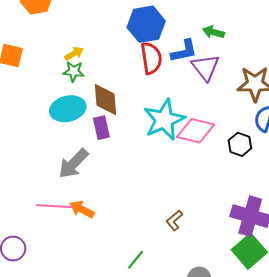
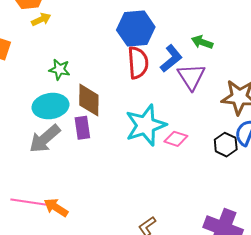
blue L-shape: (184, 51) -> (171, 58), turned -32
yellow arrow: (74, 53) -> (41, 19), moved
pink diamond: (196, 131) -> (176, 139), size x0.6
black hexagon: (240, 144) -> (226, 145), moved
gray arrow: (73, 164) -> (45, 139), moved

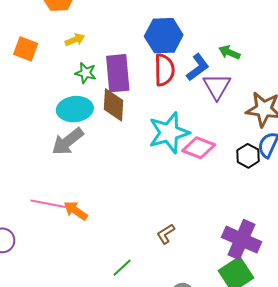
yellow arrow: (41, 19) -> (75, 40), moved
purple rectangle: (82, 128) -> (118, 73), moved, size x1.6
pink diamond: (176, 139) -> (199, 148), size x1.4

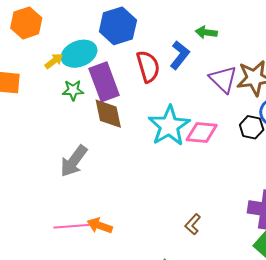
blue hexagon: (164, 36) -> (118, 26), moved
purple triangle: (217, 86) -> (223, 79), moved
cyan ellipse: (75, 109) -> (79, 54), moved

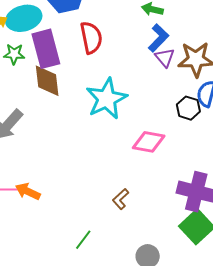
blue L-shape: (180, 55) -> (158, 38), moved
purple triangle: (223, 79) -> (165, 58), size x0.7
pink diamond: (202, 133) -> (149, 142), moved

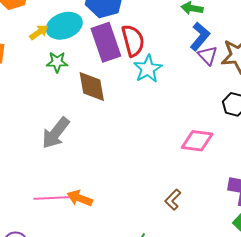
purple rectangle: (46, 49) -> (106, 42), moved
cyan star: (106, 99) -> (148, 69), moved, size x0.7

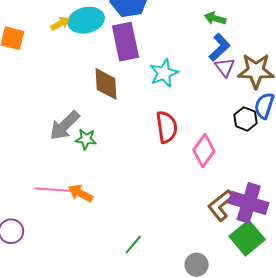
red semicircle: (133, 41) -> (167, 127), moved
green star: (57, 62) -> (86, 139), moved
pink diamond: (197, 141) -> (204, 151), turned -68
brown L-shape: (173, 200) -> (221, 205), moved, size x1.5

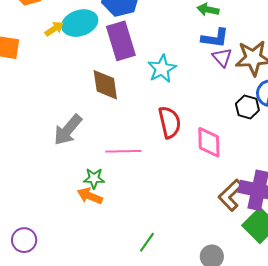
blue L-shape: (219, 47) -> (215, 38), turned 56
green star: (86, 139) -> (94, 178), moved
pink diamond: (204, 151) -> (209, 142), turned -32
pink line: (52, 190) -> (123, 151), moved

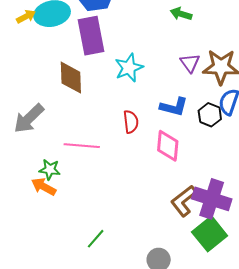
blue L-shape: (215, 38) -> (174, 107), moved
red semicircle: (170, 122) -> (131, 122), size x0.7

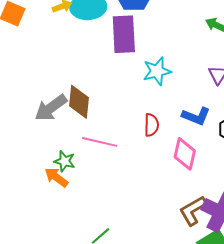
brown diamond: (71, 78) -> (79, 102), moved

